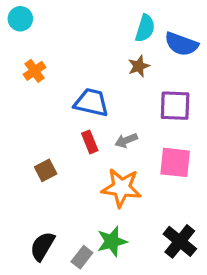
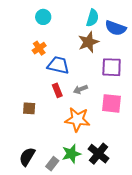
cyan circle: (20, 19) -> (43, 17), moved
brown star: (139, 66) -> (88, 42), size x1.5
orange cross: (35, 71) -> (39, 48), moved
brown square: (46, 170) -> (29, 108), turned 32
black cross: (180, 241) -> (98, 154), moved

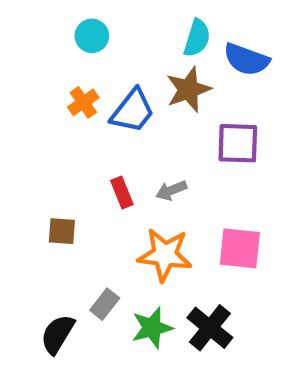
blue trapezoid: (58, 65) -> (133, 111), moved, turned 115
pink square: (112, 103) -> (240, 248), moved
gray rectangle: (52, 164) -> (105, 304), moved

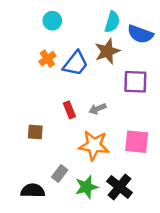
black semicircle: (58, 334) -> (33, 191), turned 60

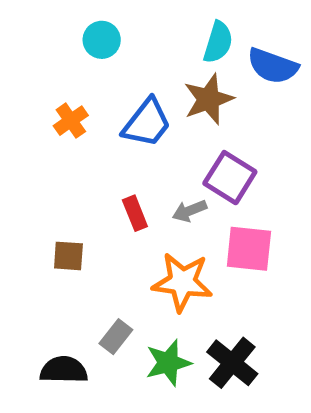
orange cross: (47, 59) -> (71, 121), moved
purple square: (135, 82) -> (230, 178), moved, turned 30
pink square: (137, 142) -> (249, 249), moved

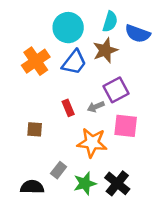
cyan circle: (102, 40) -> (68, 28), moved, size x1.6
orange cross: (71, 121) -> (36, 61), size x1.6
purple square: (230, 178) -> (116, 90), turned 30

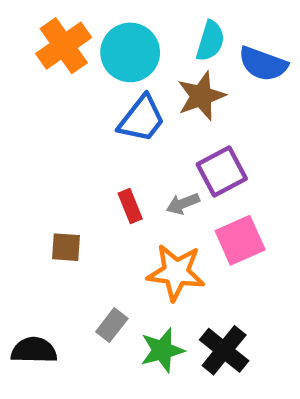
orange cross: (36, 61) -> (64, 46), moved
pink square: (126, 126) -> (240, 240), turned -30
black semicircle: (32, 187) -> (34, 350), moved

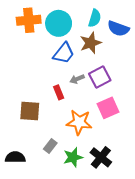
orange cross: (64, 46) -> (29, 20), turned 30
gray arrow: (183, 204) -> (77, 79), moved
brown square: (66, 247) -> (30, 111), size x1.5

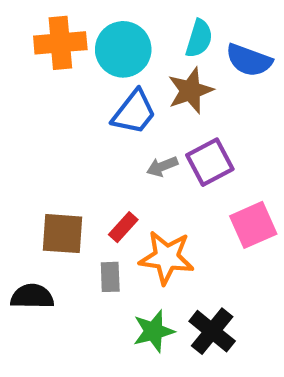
red rectangle: (59, 92) -> (123, 227), moved, turned 64
pink square: (108, 108) -> (253, 225), moved
gray rectangle: (50, 146) -> (110, 277), moved, turned -40
black semicircle: (15, 157) -> (32, 296), moved

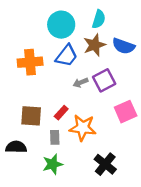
orange cross: (60, 43) -> (30, 62), moved
blue semicircle: (249, 60) -> (123, 46), moved
green star: (154, 331) -> (53, 164), moved

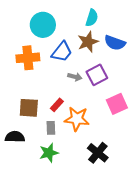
cyan circle: (61, 25) -> (43, 25), moved
gray arrow: (81, 83) -> (75, 77), turned -144

